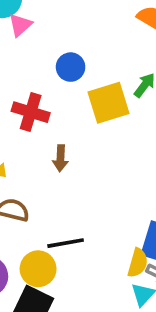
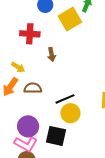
yellow circle: (38, 269) -> (70, 113), moved

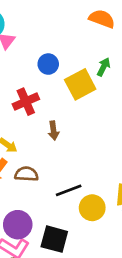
red cross: (30, 34) -> (26, 102), turned -30
yellow circle: (70, 113) -> (92, 208), moved

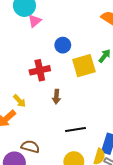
brown semicircle: (26, 174) -> (30, 147), moved
black line: (69, 190) -> (75, 130), moved

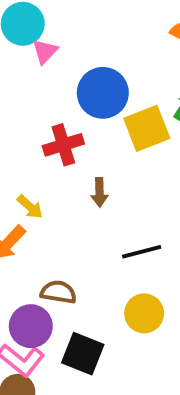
blue circle: (63, 45) -> (103, 93), size x1.6

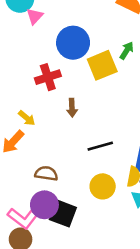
purple circle: (31, 326) -> (44, 205), moved

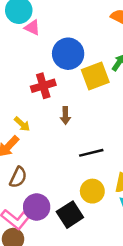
pink triangle: (35, 16) -> (32, 28), turned -49
brown semicircle: (46, 174) -> (18, 177), moved, turned 105
black square: (63, 213) -> (70, 215), moved, turned 35

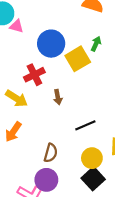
yellow arrow: (22, 124) -> (16, 98), moved, size x1.5
brown semicircle: (18, 177) -> (51, 153), moved
black square: (70, 215) -> (93, 179), moved

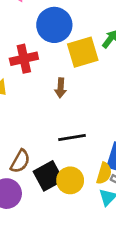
brown arrow: (58, 97) -> (61, 88), moved
black square: (93, 179) -> (48, 176), moved

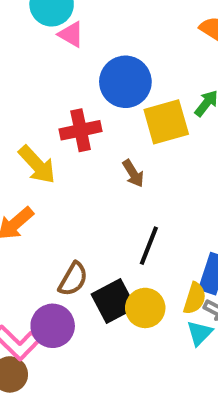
brown arrow: (61, 88) -> (133, 173), turned -36
black line: (72, 137) -> (149, 246), turned -60

